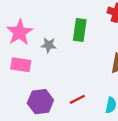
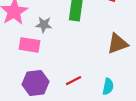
pink rectangle: (21, 65) -> (29, 45), moved

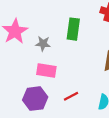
pink rectangle: (29, 45) -> (46, 71), moved

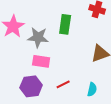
gray star: (43, 44) -> (38, 37), size x1.5

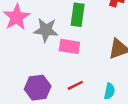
pink rectangle: (41, 61) -> (69, 46), moved

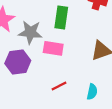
purple hexagon: (38, 88) -> (18, 62), moved

